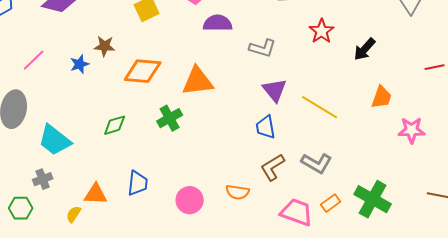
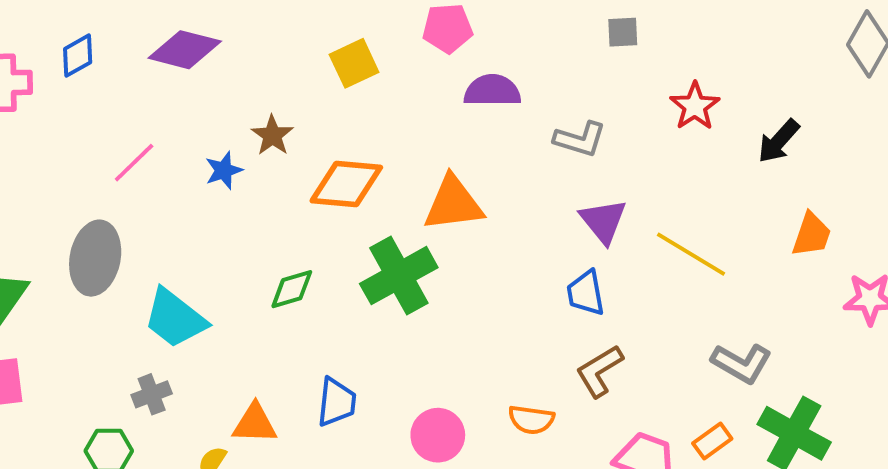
brown star: (105, 46) -> (272, 135), turned 30
green cross: (170, 118) -> (399, 276), size x1.5
gray L-shape: (317, 163) -> (742, 363), moved

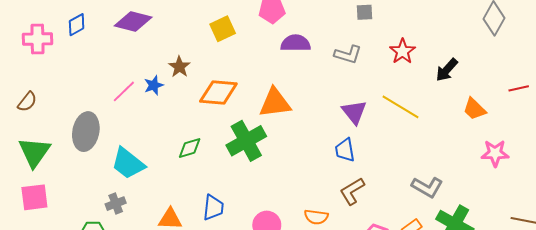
gray L-shape: (580, 139) -> (348, 54), moved
pink line: (134, 163) -> (124, 91), moved
orange trapezoid: (812, 235) -> (474, 109), moved, turned 115
yellow line: (691, 254) -> (400, 107), moved

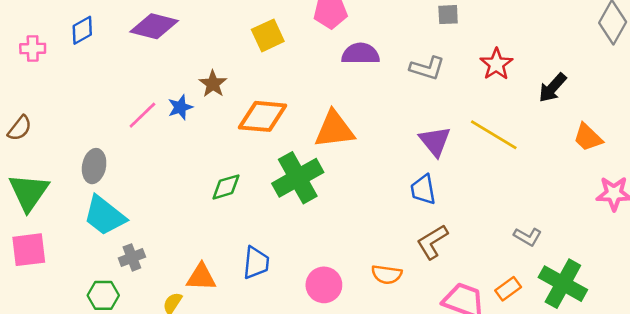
pink cross: (38, 39) -> (33, 49), size x0.7
gray ellipse: (86, 132) -> (94, 166), size x0.7
cyan trapezoid: (128, 163) -> (105, 216), moved
gray L-shape: (427, 187) -> (528, 237), size x0.7

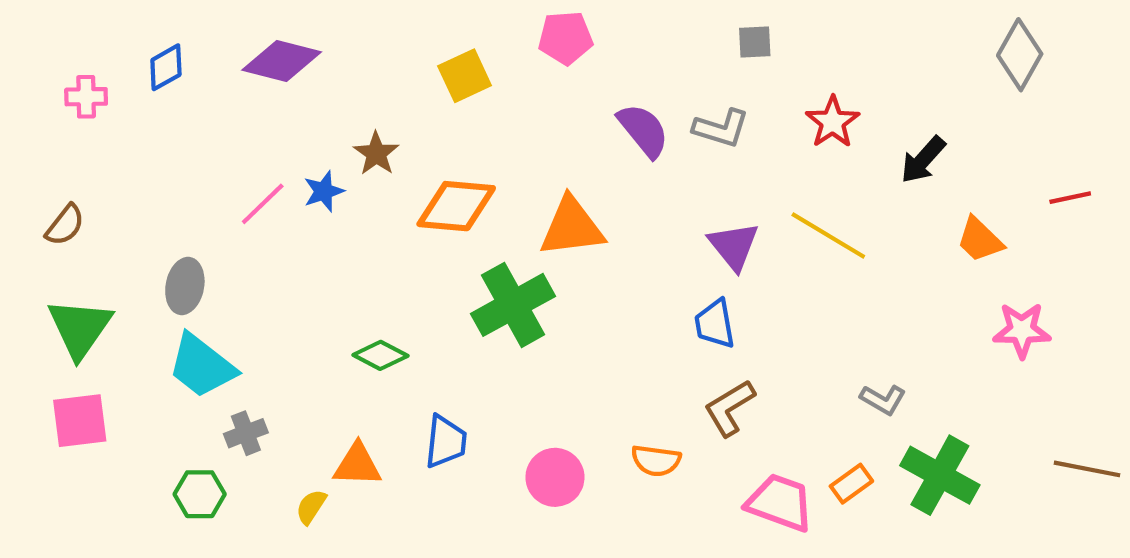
purple semicircle: (361, 54) -> (643, 130), moved, turned 51
green diamond: (226, 187) -> (380, 355), moved, turned 44

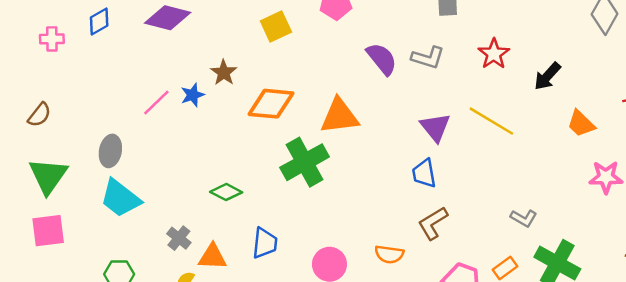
gray cross: (246, 433) -> (179, 238), moved, turned -30

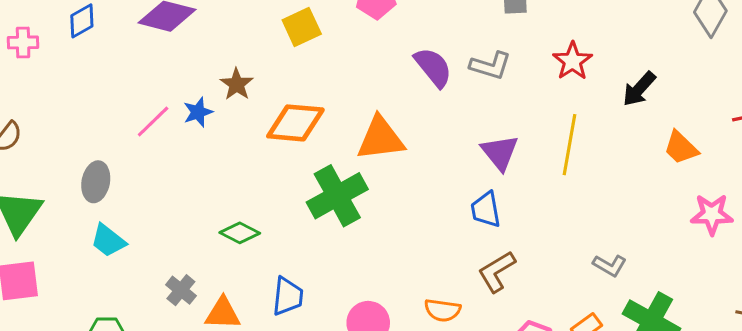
yellow line: (491, 121) -> (569, 145), turned 69
cyan trapezoid: (120, 198) -> (108, 241), size x0.7

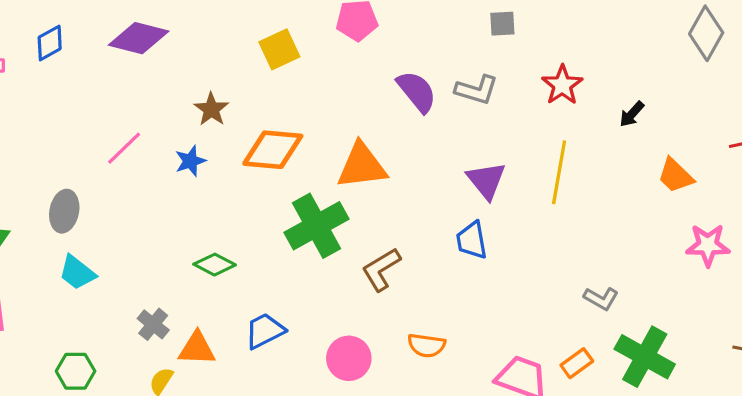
black arrow: (639, 89) -> (632, 114), size x0.7
blue star: (198, 112) -> (190, 161), moved
brown L-shape: (497, 272) -> (381, 269), moved
blue trapezoid: (288, 296) -> (265, 331), turned -123

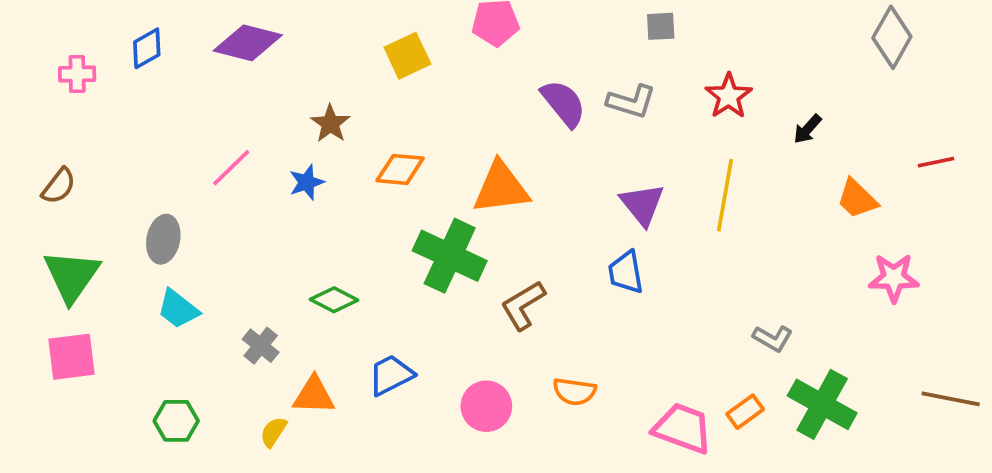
orange diamond: (273, 150) -> (400, 169), size x0.7
green cross: (316, 226) -> (450, 256), turned -36
gray cross: (153, 324) -> (261, 346), moved

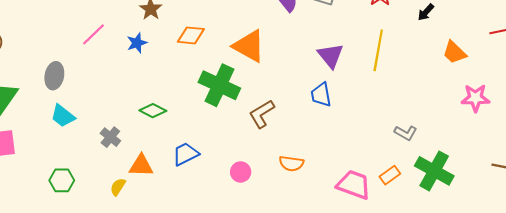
orange triangle: (501, 188) -> (249, 46), turned 36
pink circle: (486, 406) -> (241, 172), size x0.7

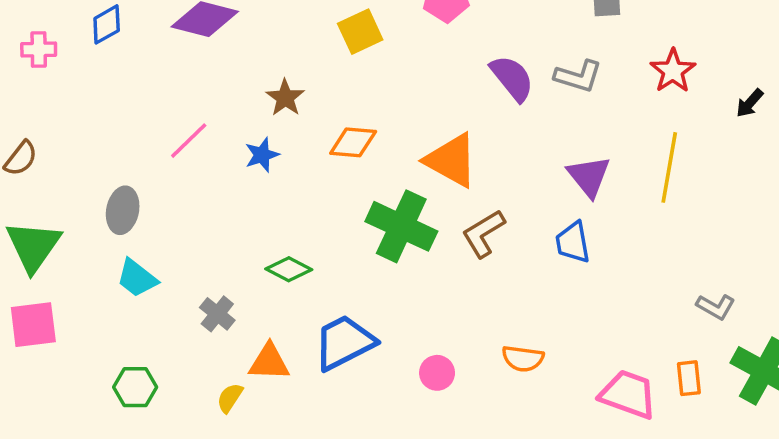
brown L-shape: (262, 114) -> (483, 233), moved
blue trapezoid: (186, 154) -> (344, 342), size x1.4
orange rectangle: (390, 175) -> (689, 378), turned -60

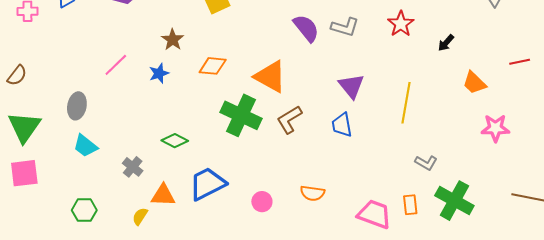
yellow line: (669, 167) -> (406, 103), moved

